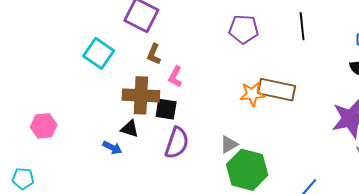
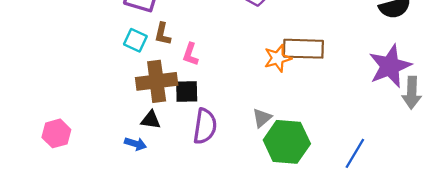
cyan square: (99, 53) -> (135, 40), moved, size x0.7

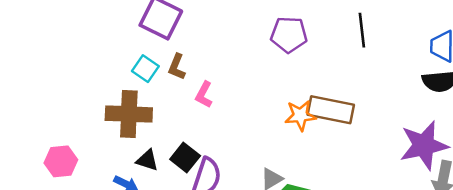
brown cross: (157, 81) -> (129, 114), moved
black square: (187, 91) -> (185, 157), moved, turned 30
pink hexagon: (56, 133) -> (61, 161), moved

